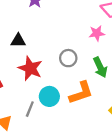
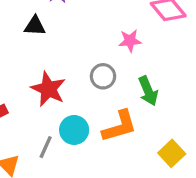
pink star: (97, 33) -> (130, 41), moved
black triangle: (18, 41) -> (35, 26), moved

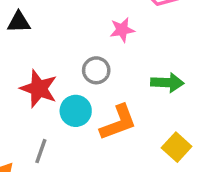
green arrow: (148, 91) -> (167, 83), moved, turned -60
cyan circle: (74, 130) -> (76, 111), moved

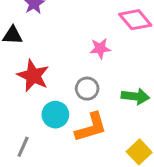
gray circle: (96, 70) -> (87, 89), moved
red star: (39, 89) -> (33, 76), moved

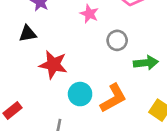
pink star: (100, 48) -> (89, 14), moved, turned -30
gray circle: (87, 89) -> (117, 40), moved

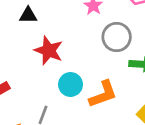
gray circle: (117, 40) -> (117, 37), size x1.4

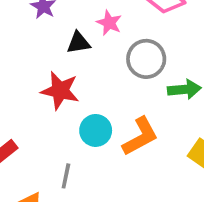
black triangle: (28, 15) -> (78, 43), moved

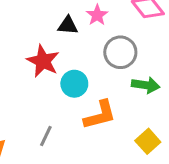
cyan circle: (96, 130) -> (74, 84), moved
gray line: (66, 176) -> (46, 136), moved

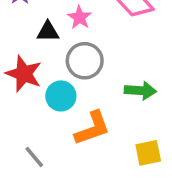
gray circle: (120, 52) -> (85, 61), moved
gray line: (46, 136) -> (34, 157), turned -60
yellow square: (148, 141) -> (148, 153), turned 35

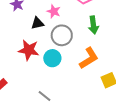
green arrow: (140, 91) -> (93, 25), moved, turned 90
orange L-shape: (92, 128) -> (89, 58), moved

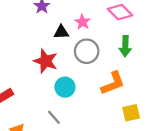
cyan circle: (52, 58) -> (65, 87), moved

